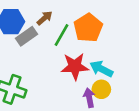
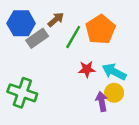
red star: (75, 66) -> (87, 69), size x0.6

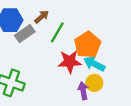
orange pentagon: (100, 30) -> (88, 45), moved
red star: (87, 69) -> (70, 62), size x1.5

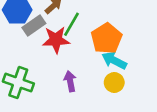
red star: (70, 62) -> (56, 40), moved
purple arrow: (83, 91) -> (70, 81), moved

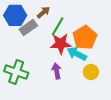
red star: (56, 40) -> (61, 44), moved
cyan arrow: (114, 60) -> (77, 54), moved

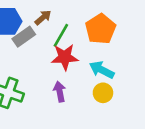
orange pentagon: (85, 38) -> (100, 29), moved
cyan arrow: (77, 54) -> (102, 70), moved

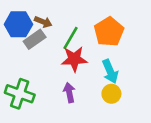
brown arrow: (43, 18) -> (43, 22), moved, turned 63
cyan arrow: (102, 70) -> (110, 71), turned -140

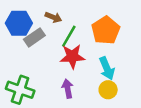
brown arrow: (43, 22) -> (53, 17), moved

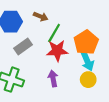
orange pentagon: (106, 30) -> (86, 42), moved
gray rectangle: (34, 37) -> (23, 46), moved

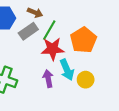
gray rectangle: (23, 46) -> (28, 31), moved
cyan arrow: (87, 61) -> (67, 70), moved

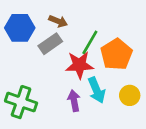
green line: (49, 30) -> (90, 42), moved
yellow circle: (86, 80) -> (130, 95), moved

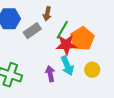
brown arrow: (58, 21) -> (47, 14), moved, turned 80
red star: (79, 65) -> (66, 45), moved

